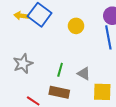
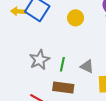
gray star: (23, 64) -> (39, 60), moved

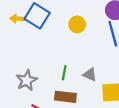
gray star: (39, 60) -> (27, 80), moved

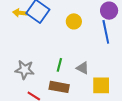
gray star: (27, 80) -> (25, 70), turned 30

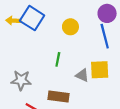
green line: (59, 65) -> (58, 59), moved
yellow square: (101, 85) -> (100, 70), moved

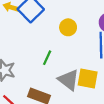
gray triangle: (82, 75) -> (69, 80), size x1.5

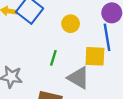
yellow square: (88, 78) -> (95, 56), moved

